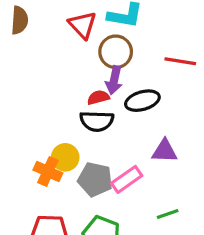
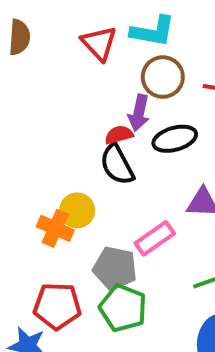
brown circle: (116, 52) -> (163, 77), moved
black semicircle: (97, 121) -> (117, 165), turned 60
gray pentagon: (95, 179) -> (115, 268), moved

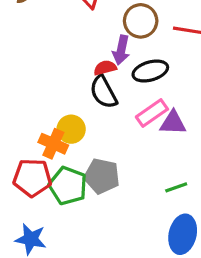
pink rectangle: (155, 238) -> (152, 113), moved
red pentagon: (57, 306) -> (32, 178), moved
green pentagon: (123, 308) -> (68, 186), moved

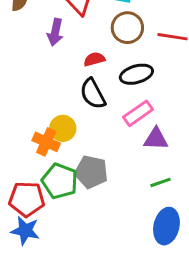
purple arrow: (121, 50) -> (55, 32), moved
red semicircle: (105, 68) -> (94, 59), moved
purple triangle: (173, 123) -> (156, 139), moved
red pentagon: (32, 178) -> (27, 199), moved

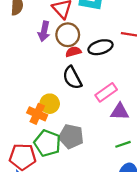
brown circle: (127, 28) -> (68, 35), moved
black ellipse: (136, 74) -> (100, 47), moved

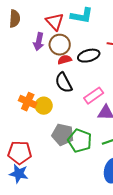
orange cross: (37, 114) -> (28, 102), moved
green pentagon: (47, 143) -> (80, 141), moved

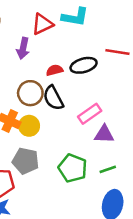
red triangle: (55, 22) -> (42, 24), turned 48
brown circle: (60, 45) -> (30, 93), moved
gray pentagon: (63, 135) -> (25, 161), moved

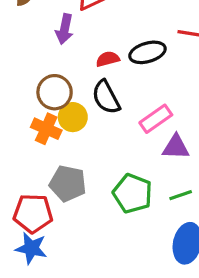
brown circle: (30, 93) -> (55, 92), moved
yellow circle: (29, 126) -> (73, 117), moved

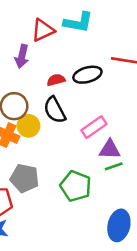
green line: (181, 195) -> (114, 166), moved

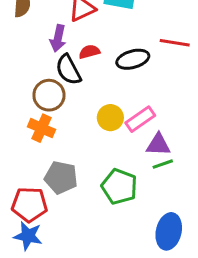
red semicircle: (56, 80) -> (89, 52), moved
black semicircle: (55, 110) -> (68, 70), moved
yellow circle: (28, 126) -> (110, 118), moved

